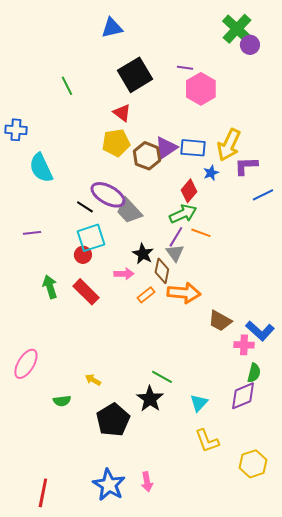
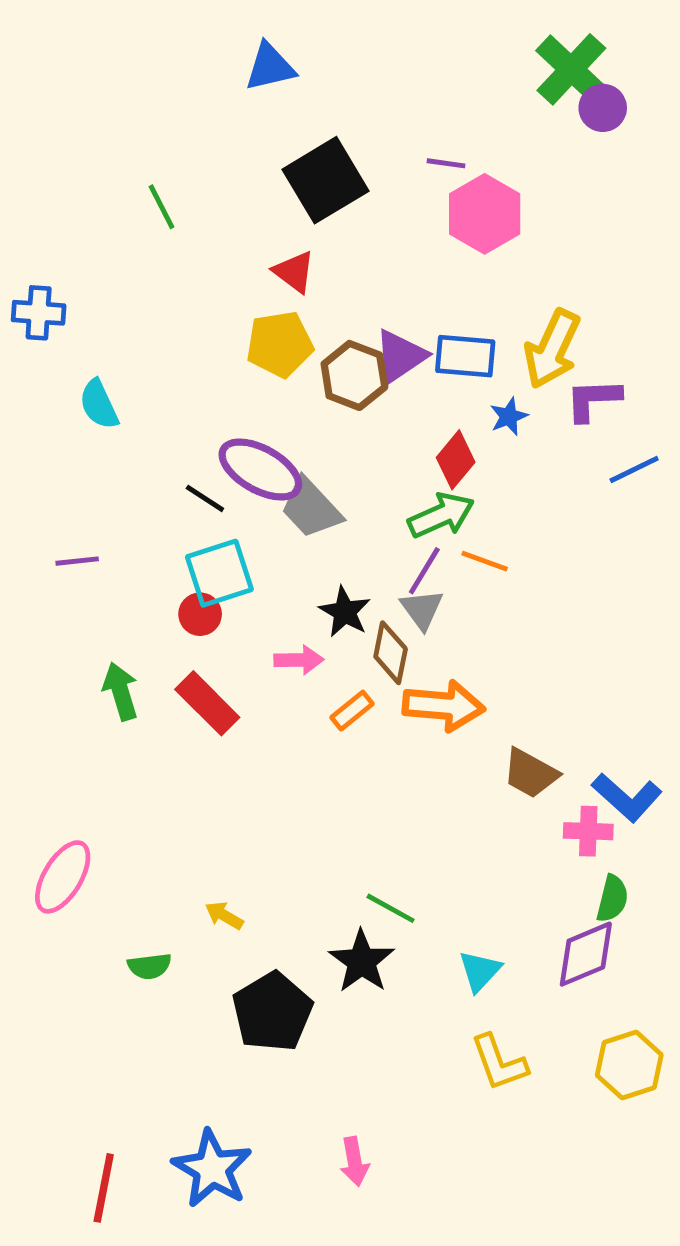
cyan semicircle: (41, 168) -> (99, 404), size x0.7
yellow hexagon: (253, 464) -> (629, 1065), moved
blue star: (109, 485) -> (212, 1169), moved

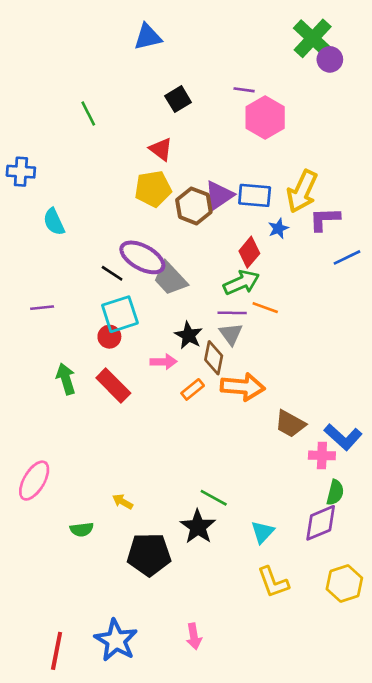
black square: (325, 180) -> (178, 99), size x0.6
purple line: (424, 571) -> (232, 313), turned 60
black pentagon: (272, 1012) -> (149, 554), turned 30

